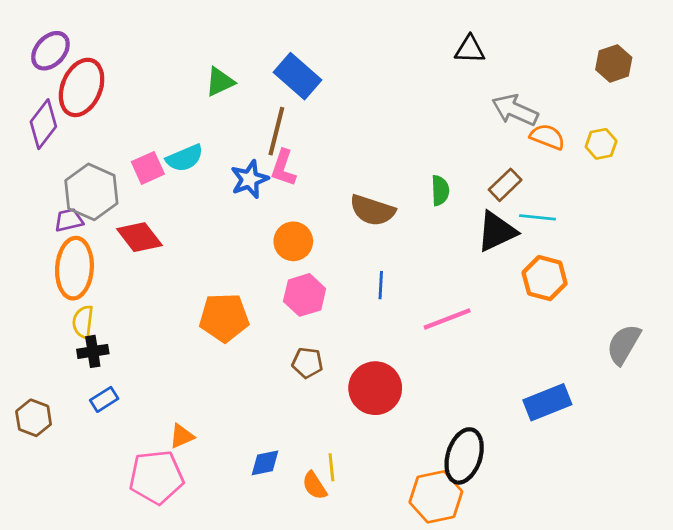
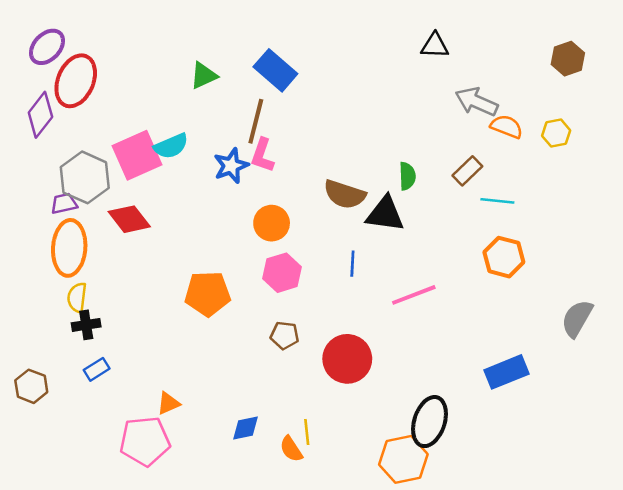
pink square: (148, 168) -> (137, 155), size x1.6
black triangle: (497, 231) -> (385, 214), moved, turned 33

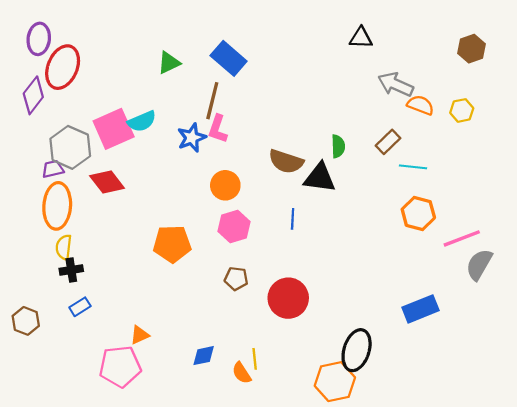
purple ellipse: (47, 47) -> (39, 39), turned -36
pink line: (414, 295) -> (462, 238), moved

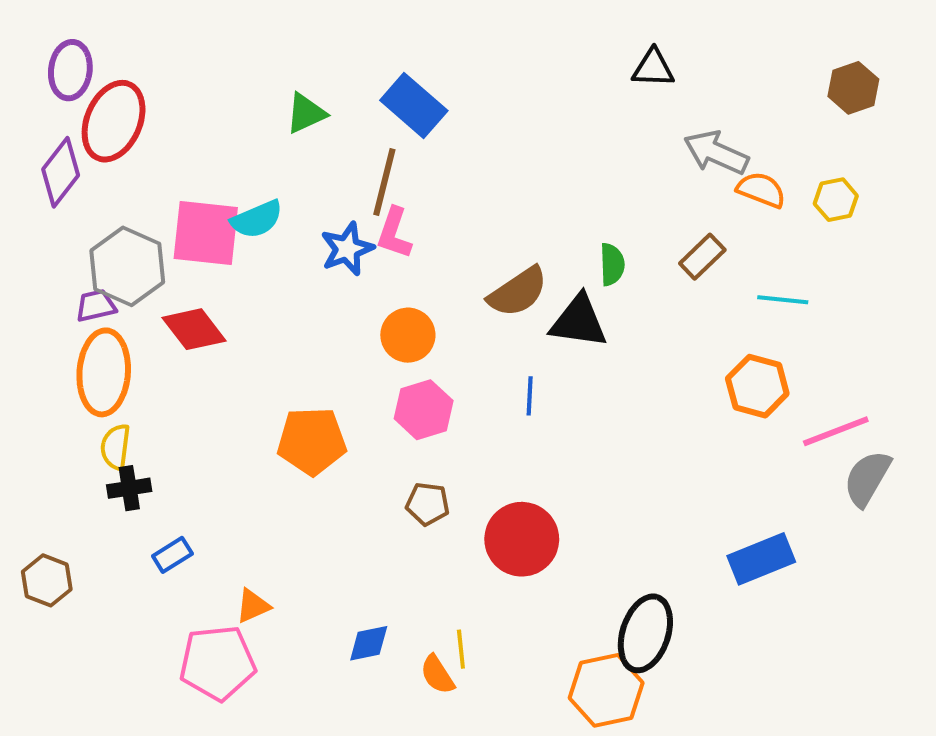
pink square: (114, 129) -> (206, 233), turned 30
brown semicircle: (286, 161) -> (518, 292), turned -52
cyan line: (413, 167) -> (783, 300), moved
blue rectangle: (80, 307) -> (172, 555), moved

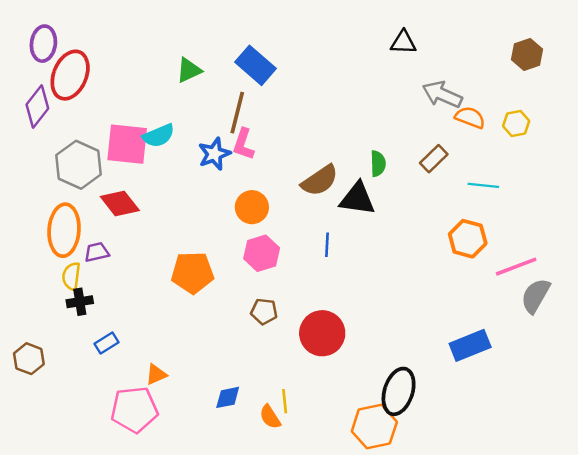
purple trapezoid: (96, 306) -> (97, 252), moved

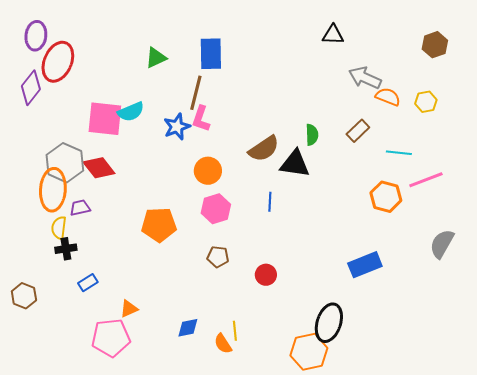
blue rectangle: (256, 65) -> (211, 54), turned 48
gray hexagon: (79, 165) -> (65, 163), moved
pink line: (516, 267) -> (426, 180), moved
red circle: (322, 333) -> (266, 275), size x0.6
blue rectangle: (470, 345) -> (365, 265), moved

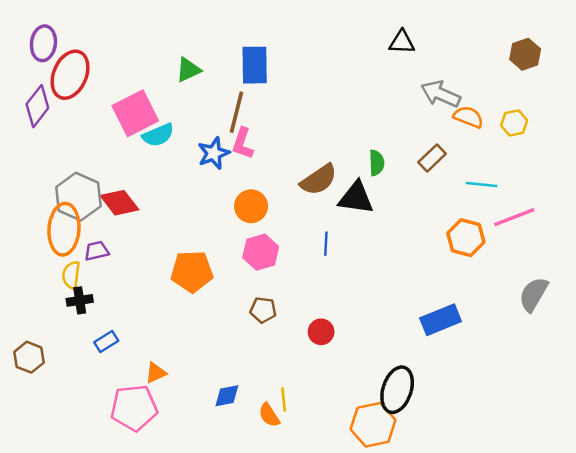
pink square: (105, 119) -> (135, 113), moved, turned -33

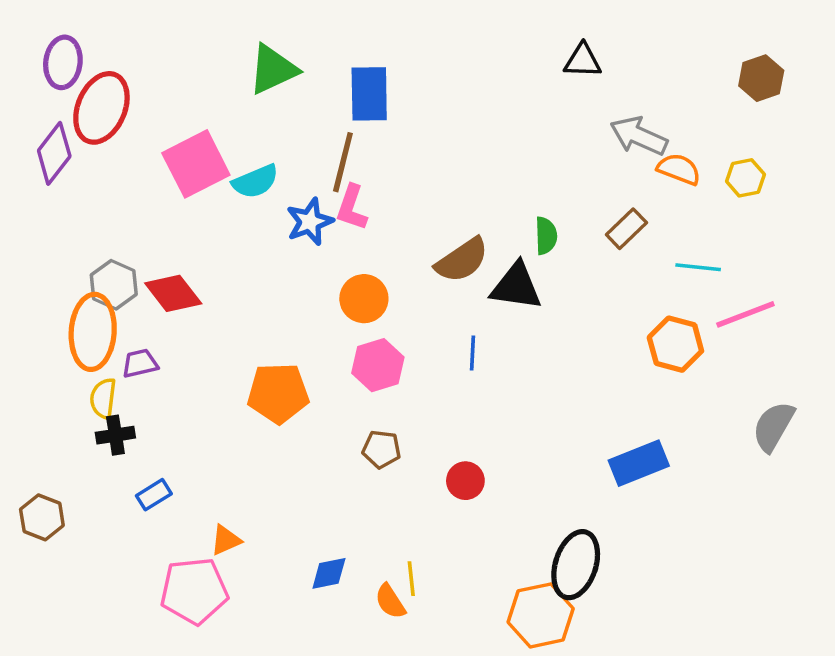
green triangle: (188, 70) -> (273, 69), moved, size x1.4
cyan semicircle: (158, 135) -> (255, 181), moved
gray hexagon: (78, 197) -> (114, 285), size x0.7

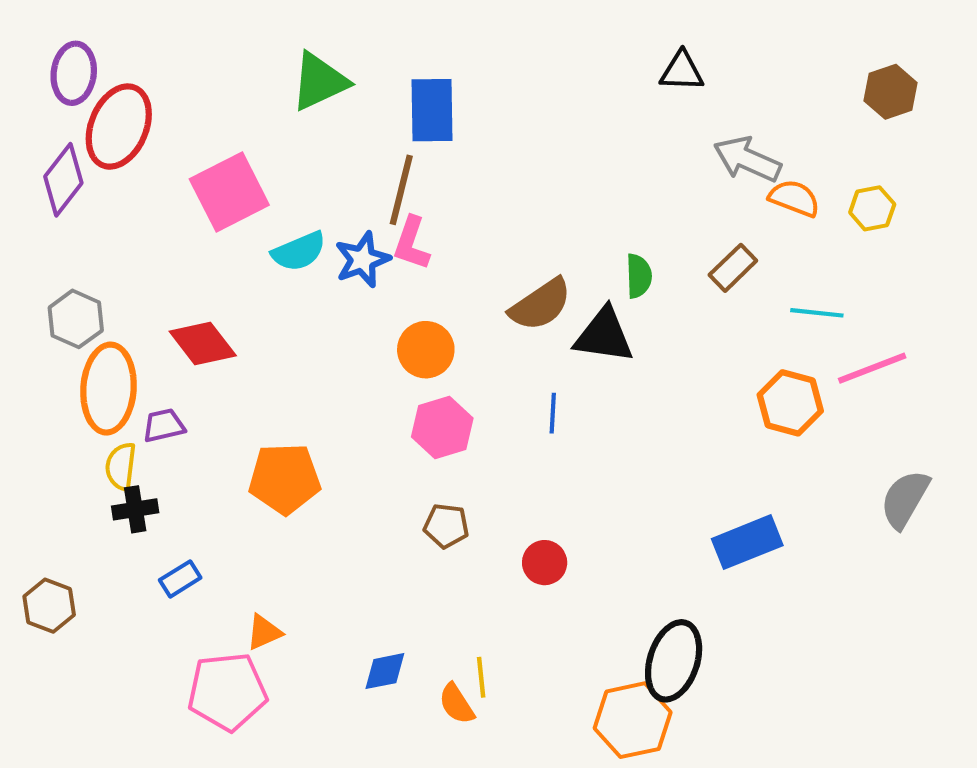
cyan semicircle: (255, 181) -> (299, 251), moved
gray hexagon: (114, 285) -> (76, 319), moved
orange pentagon: (278, 393) -> (285, 479), moved

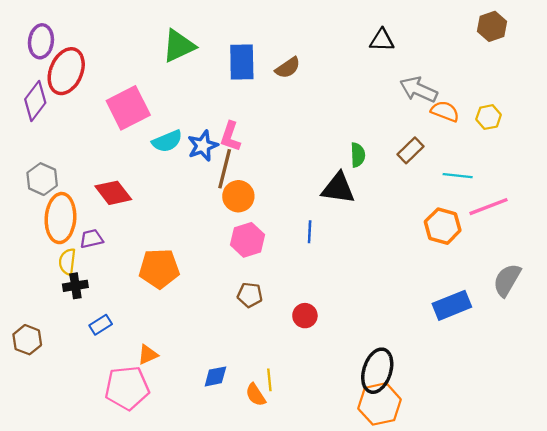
brown hexagon: (891, 92) -> (492, 26), moved
brown line: (401, 190) -> (225, 169), moved
brown semicircle: (540, 305) -> (288, 68), moved, size x0.7
blue rectangle: (747, 542) -> (452, 305), moved
orange hexagon: (633, 720) -> (380, 404), moved

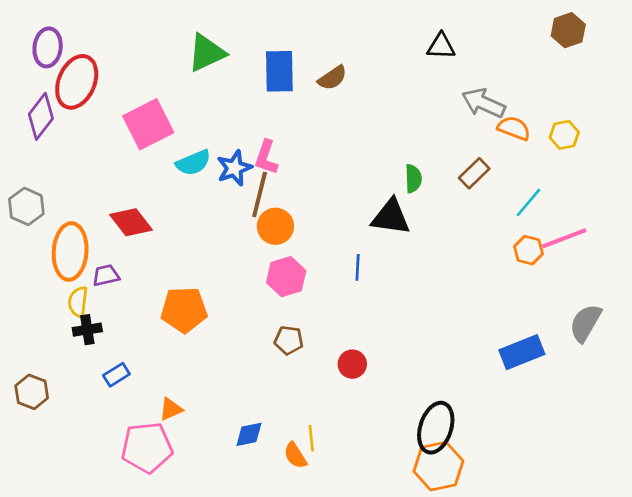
cyan line: (458, 176) -> (529, 202), turned -56
gray hexagon: (42, 179) -> (26, 206), moved
orange hexagon: (443, 226) -> (529, 250), moved, size x0.7

